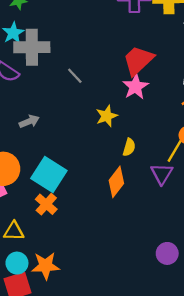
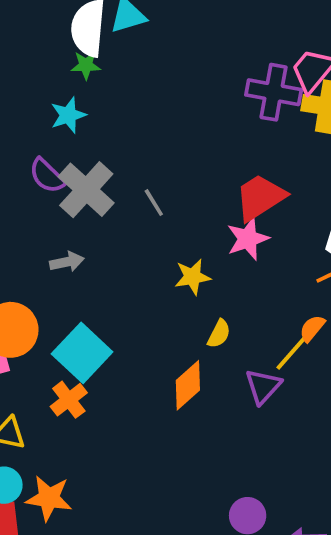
gray cross: (32, 47) -> (86, 190), moved, turned 32

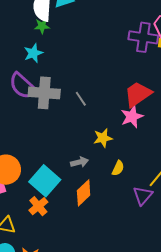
purple semicircle: (47, 176) -> (23, 86), size x1.4
gray cross: (86, 190) -> (44, 93), turned -36
gray arrow: (67, 262) -> (79, 162), moved
orange diamond: (188, 385) -> (84, 193), moved

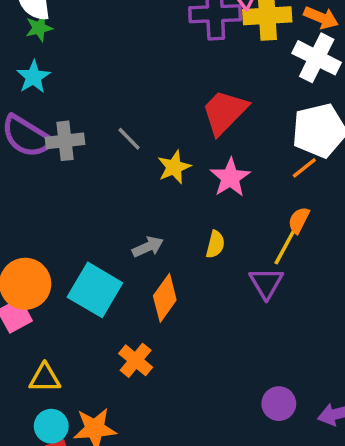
gray cross: (44, 93) -> (65, 141), size x0.7
pink star: (132, 117) -> (230, 178), moved
yellow star: (103, 138) -> (174, 167), moved
orange cross: (38, 206) -> (136, 360), moved

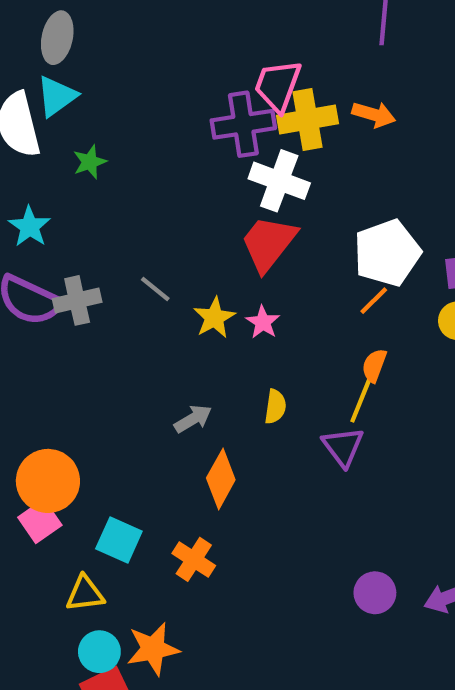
green star: (39, 28) -> (90, 162), moved
white cross: (317, 58) -> (279, 181), moved
pink star: (230, 178) -> (263, 322), moved, size x0.7
cyan square: (95, 290) -> (119, 540), moved, size x0.7

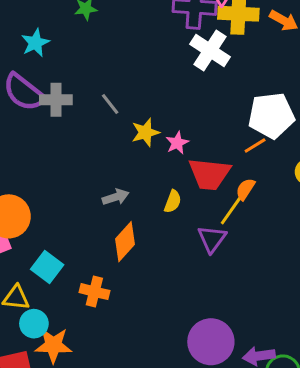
red trapezoid: (268, 243) -> (209, 174), moved, turned -135
orange cross: (194, 559) -> (94, 292), turned -32
purple circle: (375, 593) -> (211, 342), size x1.6
cyan circle: (99, 652) -> (34, 324), moved

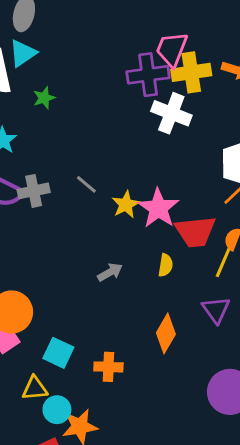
pink star: (177, 143) -> (158, 208), size x1.8
purple triangle: (212, 239) -> (216, 310), moved
orange diamond: (125, 242) -> (166, 333), moved

